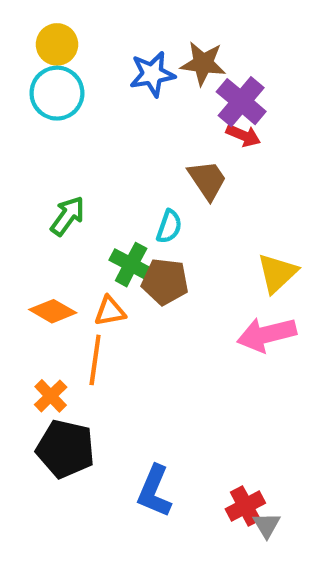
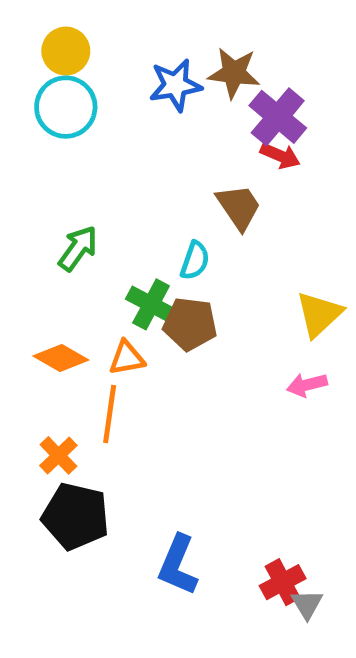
pink arrow: (267, 334) -> (307, 385), size x0.6

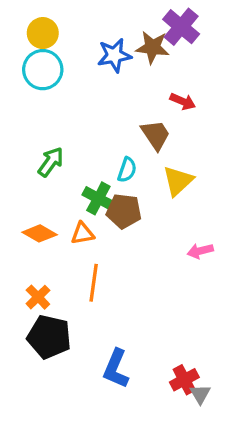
purple cross: (278, 117) -> (181, 27), moved
yellow triangle: (319, 314) -> (178, 181), moved
orange line: (110, 414) -> (94, 283), moved

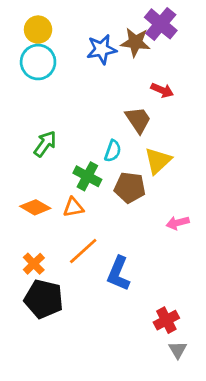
brown pentagon: (124, 211) -> (130, 188), moved
orange line: (94, 283) -> (83, 251), turned 40
blue L-shape: (116, 369) -> (118, 274), moved
red cross: (184, 380) -> (166, 320), moved

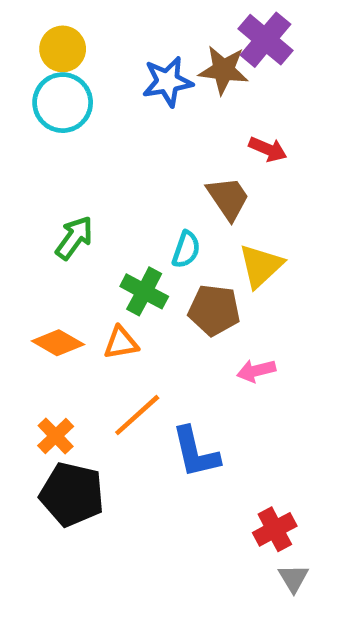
pink arrow: (178, 223) -> (256, 371), moved
blue L-shape: (118, 274) -> (196, 452), turned -36

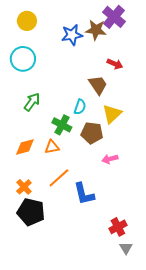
cyan circle: (63, 103) -> (23, 59), moved
orange diamond: (58, 343) -> (25, 147), turned -45

